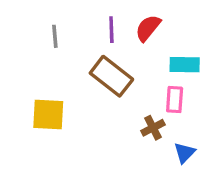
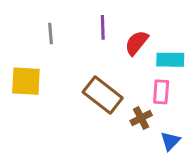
red semicircle: (148, 28) -> (136, 43), moved
brown rectangle: (111, 76) -> (103, 95), moved
yellow square: (48, 114) -> (26, 81), moved

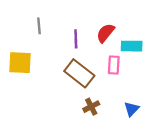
purple line: (103, 27) -> (76, 39), moved
pink rectangle: (161, 92) -> (114, 65), moved
brown cross: (141, 118) -> (91, 107), moved

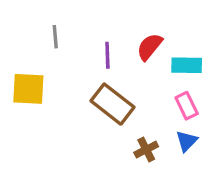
pink rectangle: (114, 65) -> (187, 106), moved, turned -30
brown cross: (91, 107) -> (146, 149), moved
blue triangle: (132, 109) -> (187, 141), moved

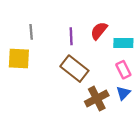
gray line: (55, 37) -> (31, 32), moved
brown cross: (146, 149) -> (97, 99), size x1.5

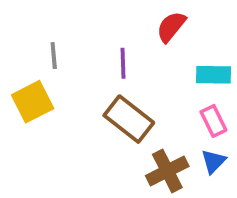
red semicircle: (99, 31) -> (171, 27), moved
yellow square: (19, 59) -> (33, 102), turned -30

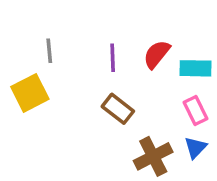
red semicircle: (171, 27) -> (157, 54), moved
brown rectangle: (129, 119) -> (118, 109), size x0.7

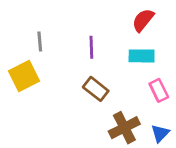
red semicircle: (157, 54) -> (143, 20), moved
cyan rectangle: (195, 68) -> (142, 56), moved
blue triangle: (195, 148) -> (160, 133), moved

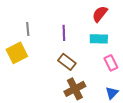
brown cross: (124, 128) -> (75, 89), moved

